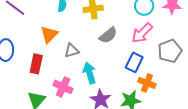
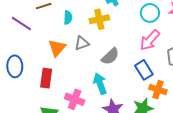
gray semicircle: (108, 35) -> (110, 56), moved
gray triangle: (72, 51) -> (82, 43), moved
blue rectangle: (134, 62) -> (144, 70), turned -54

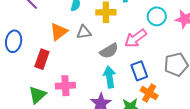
pink arrow: (150, 40) -> (135, 38), moved
cyan arrow: (100, 84) -> (109, 77), moved
pink cross: (75, 99) -> (65, 86), turned -36

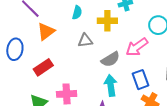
orange triangle: (59, 32) -> (46, 31), moved
red rectangle: (42, 59) -> (43, 67), turned 36

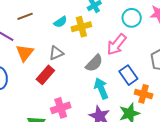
cyan semicircle: (77, 13) -> (60, 22), moved, turned 56
gray triangle: (85, 41) -> (56, 53), moved
red rectangle: (43, 67) -> (45, 75), moved

